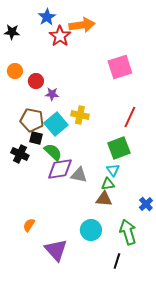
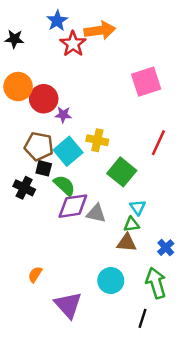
orange circle: (15, 71) -> (18, 87), size x1.5
red circle: (36, 81) -> (44, 99), size x1.5
green square: (119, 148) -> (122, 172), moved, turned -30
blue cross: (146, 204) -> (166, 248), moved

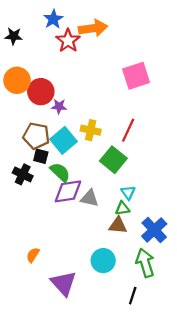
red line: (158, 143) -> (128, 130), moved
blue cross: (166, 248) -> (154, 230), size x1.6

